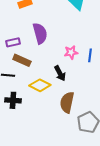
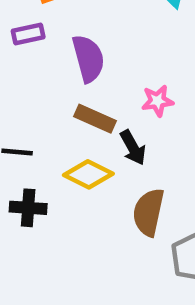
purple rectangle: (13, 42) -> (28, 34), moved
brown rectangle: (22, 60) -> (95, 119), moved

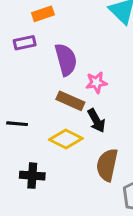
pink star: (157, 101) -> (96, 82), moved
black cross: (28, 208) -> (32, 176), moved

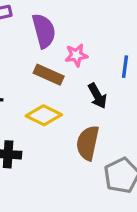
black arrow: (96, 121) -> (97, 96), moved

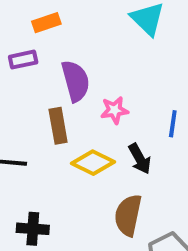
brown rectangle: (49, 75) -> (58, 126), moved, turned 56
yellow diamond: (44, 115) -> (93, 163), moved

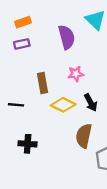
orange rectangle: (46, 23) -> (23, 22), moved
purple semicircle: (76, 81) -> (67, 37), moved

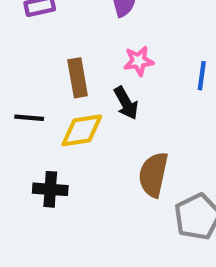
black arrow: (91, 103) -> (126, 103), moved
yellow diamond: (63, 105) -> (82, 130), moved, turned -35

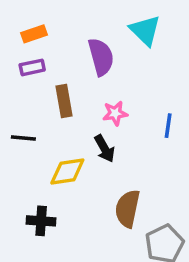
brown rectangle: (78, 78) -> (64, 101), moved
black line: (29, 118) -> (23, 138), moved

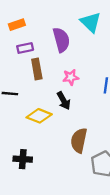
purple rectangle: (32, 67) -> (25, 48), moved
yellow diamond: (67, 172) -> (39, 116), turned 30
black cross: (41, 221) -> (23, 159), moved

